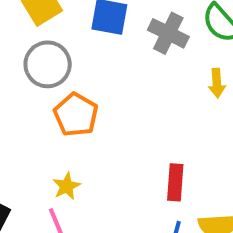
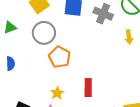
red rectangle: (175, 182) -> (88, 87), moved

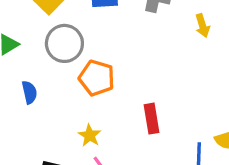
blue semicircle: (11, 63) -> (29, 92), moved
yellow star: (57, 93) -> (90, 135), moved

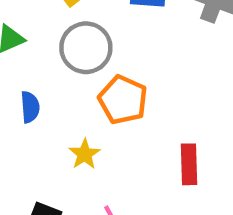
yellow star: (90, 135) -> (85, 154), moved

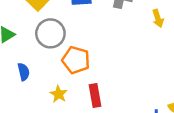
red rectangle: (189, 164) -> (95, 95), moved

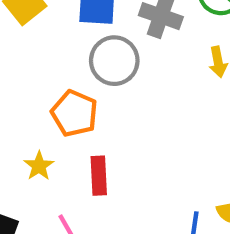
gray circle: (50, 33) -> (114, 61), moved

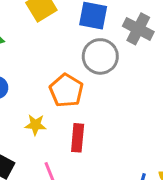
yellow star: (39, 166) -> (35, 125), turned 30

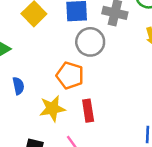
yellow star: (35, 125) -> (52, 109), size x1.5

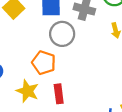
yellow star: (52, 109) -> (28, 91), turned 30

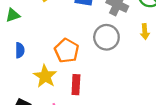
gray circle: (62, 34) -> (106, 37), moved

